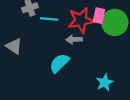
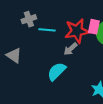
gray arrow: (74, 39) -> (70, 49), turned -40

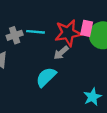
gray cross: (29, 19) -> (15, 35), moved

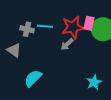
gray cross: (15, 35) -> (27, 29), turned 32
cyan semicircle: (46, 77) -> (33, 78), moved

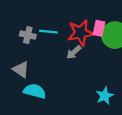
gray triangle: (14, 50) -> (21, 69), moved
cyan semicircle: (33, 78) -> (35, 91), turned 60

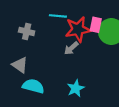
cyan line: (48, 32) -> (58, 16), moved
cyan star: (105, 96) -> (76, 88), moved

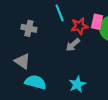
cyan line: (58, 16) -> (60, 13), turned 63
red star: (78, 29) -> (79, 26), size x0.7

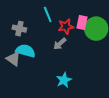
cyan semicircle: (36, 82) -> (25, 51), moved

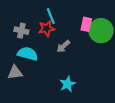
red star: (66, 27) -> (46, 29), moved
gray triangle: (13, 59) -> (15, 73), moved, turned -42

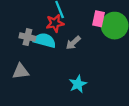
gray cross: (21, 31) -> (27, 37), moved
cyan semicircle: (28, 54) -> (45, 40), moved

